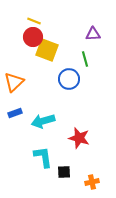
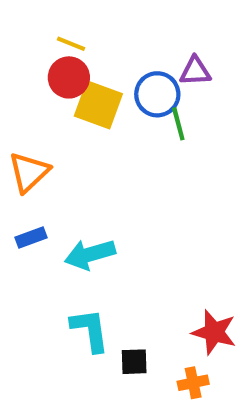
blue circle: (69, 79) -> (157, 94), moved
red star: (79, 138) -> (214, 332), moved

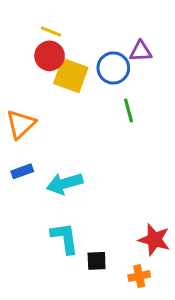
green line: (178, 124) -> (129, 111), moved

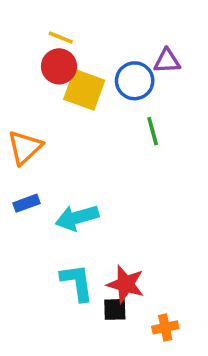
red star: (154, 240) -> (126, 284), moved

